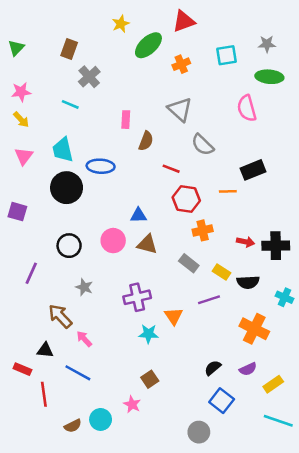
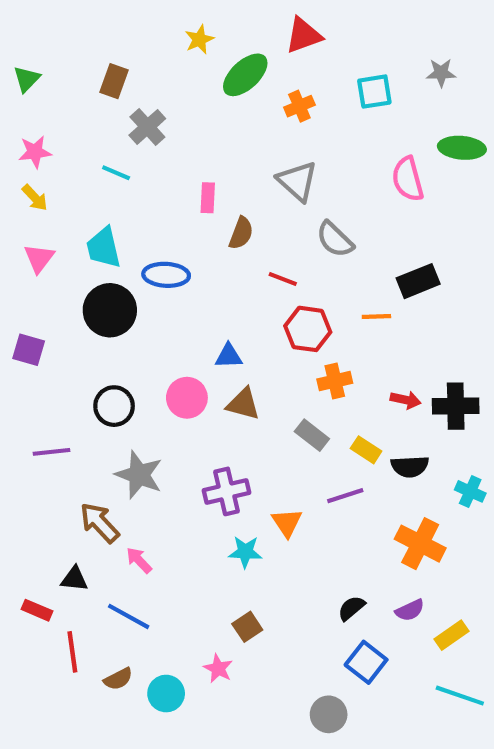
green ellipse: (269, 77) -> (462, 148), moved
purple line: (31, 273) -> (52, 452), turned 60
gray star: (84, 287) -> (139, 475), size x1.6
brown semicircle: (73, 426) -> (118, 679), moved

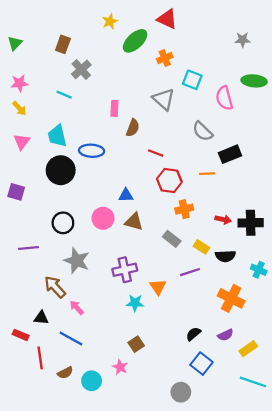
red triangle: (304, 35) -> (167, 19), turned 45
cyan square: (374, 92) -> (192, 80), moved, turned 30
gray semicircle: (335, 239) -> (203, 131), moved

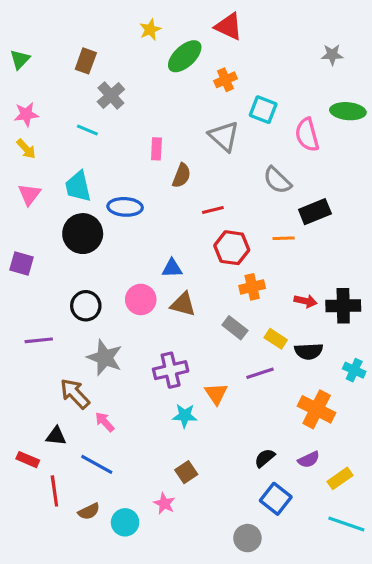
red line: (156, 153) -> (213, 210), turned -35

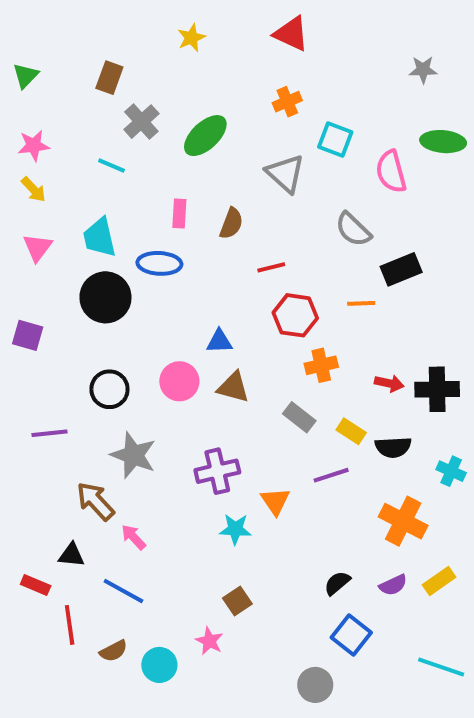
green ellipse: (185, 56) -> (205, 136), moved
pink rectangle: (156, 149) -> (179, 213), moved
yellow rectangle: (340, 478) -> (439, 581), moved

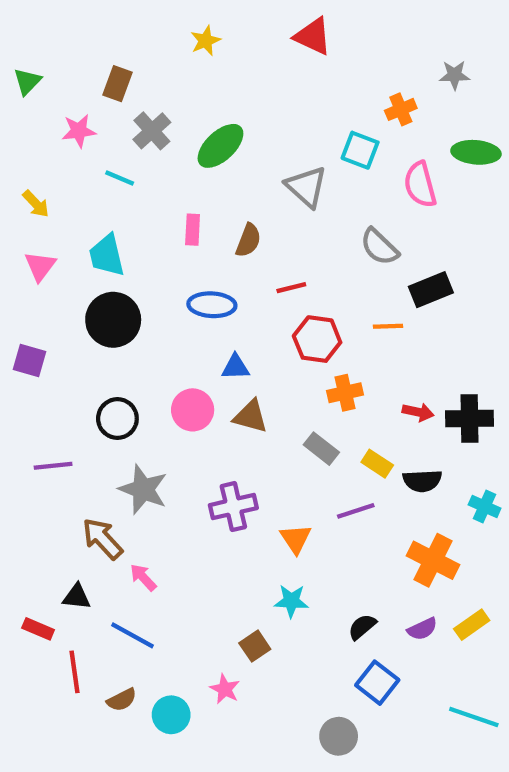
orange cross: (287, 102) -> (401, 109), moved
pink star: (34, 146) -> (79, 131), moved
blue ellipse: (159, 263) -> (212, 305), moved
cyan star: (235, 529) -> (291, 601), moved

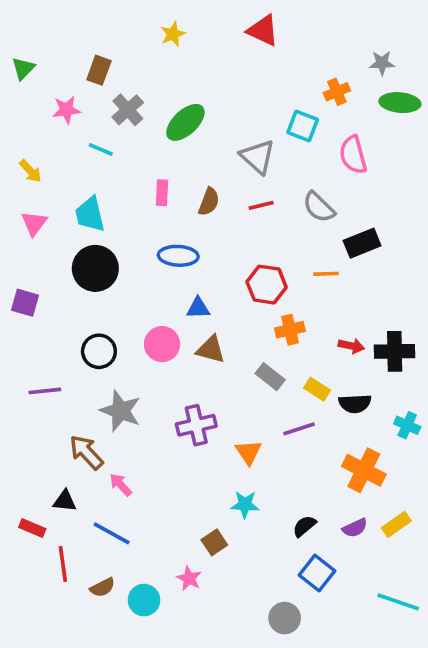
green ellipse: (476, 152) -> (400, 103), moved
red line: (291, 288) -> (261, 205), moved

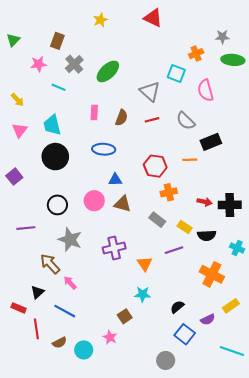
purple square: (25, 303) -> (14, 177), turned 35
black triangle: (65, 501) -> (37, 292), turned -48
purple semicircle: (355, 528) -> (208, 319), moved

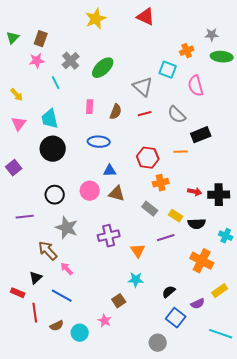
yellow star: (100, 20) -> (96, 19), size x1.5
brown rectangle: (57, 41) -> (41, 39), moved
cyan line: (58, 87) -> (56, 83), turned 40

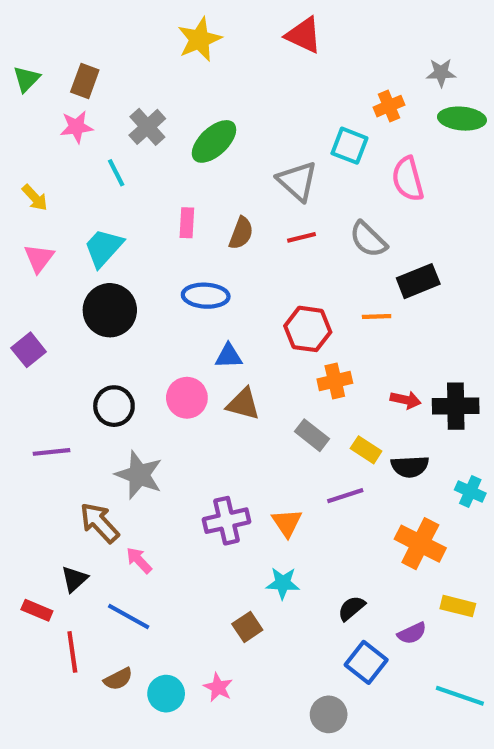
cyan trapezoid: (50, 119) -> (104, 248), turned 55
purple cross: (109, 236) -> (226, 521), moved
yellow rectangle: (220, 291) -> (458, 606), turned 49
pink star: (105, 321) -> (218, 687), moved

